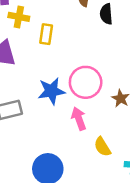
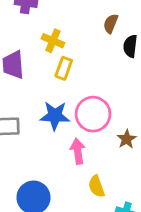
yellow cross: (19, 17) -> (53, 41), moved
yellow rectangle: (46, 34) -> (64, 68), moved

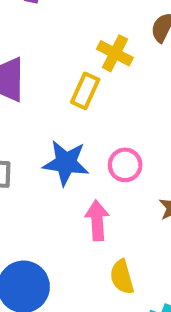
yellow cross: (53, 41) -> (115, 53), moved
pink circle: (93, 114) -> (125, 165), size x0.6

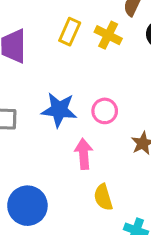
yellow cross: (115, 53) -> (108, 35), moved
yellow rectangle: (85, 91) -> (70, 32), moved

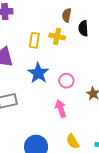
blue star: (59, 110) -> (38, 73), moved, turned -30
yellow semicircle: (103, 197) -> (73, 141), moved

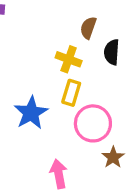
yellow rectangle: (34, 40) -> (71, 93), moved
pink circle: (66, 81) -> (93, 123), moved, size x1.5

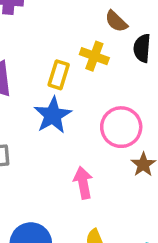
brown semicircle: (88, 28) -> (116, 21), turned -65
yellow rectangle: (71, 93) -> (59, 75), moved

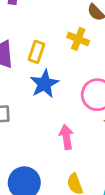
yellow rectangle: (59, 75) -> (36, 52), moved

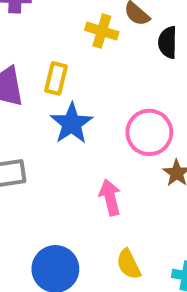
yellow cross: (78, 39) -> (102, 31), moved

